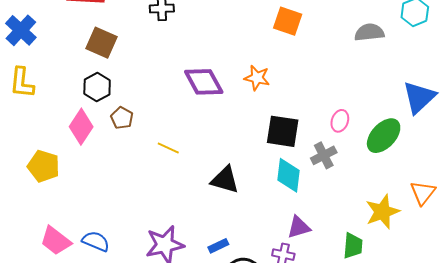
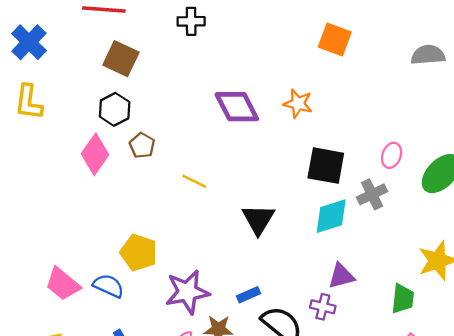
yellow pentagon: (44, 166) -> (139, 253), moved
cyan diamond: (289, 175) -> (331, 216), turned 64
black triangle: (225, 180) -> (258, 219), turned 44

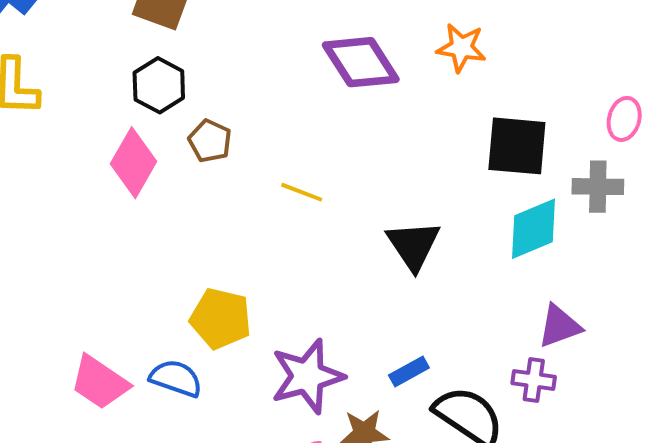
gray cross: (372, 194) -> (598, 187), turned 32

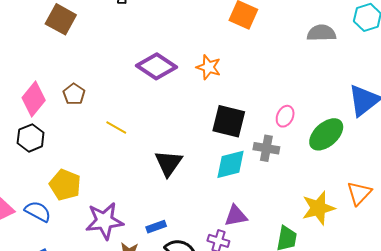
purple diamond: (361, 62) -> (157, 66), turned -33
black hexagon: (159, 85) -> (31, 138), moved

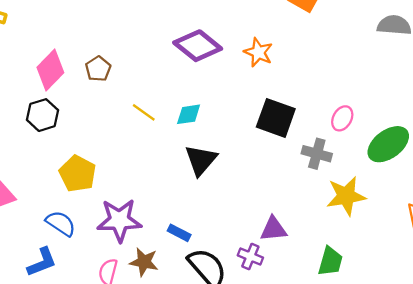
cyan diamond: (230, 164) -> (189, 114), moved, size x0.7
yellow star: (318, 208) -> (346, 196), moved
blue semicircle: (38, 211) -> (61, 223), moved
blue rectangle: (156, 227) -> (179, 233), turned 42

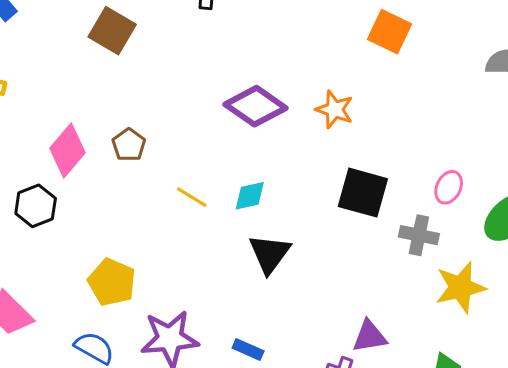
black hexagon: (42, 115) -> (36, 206), moved

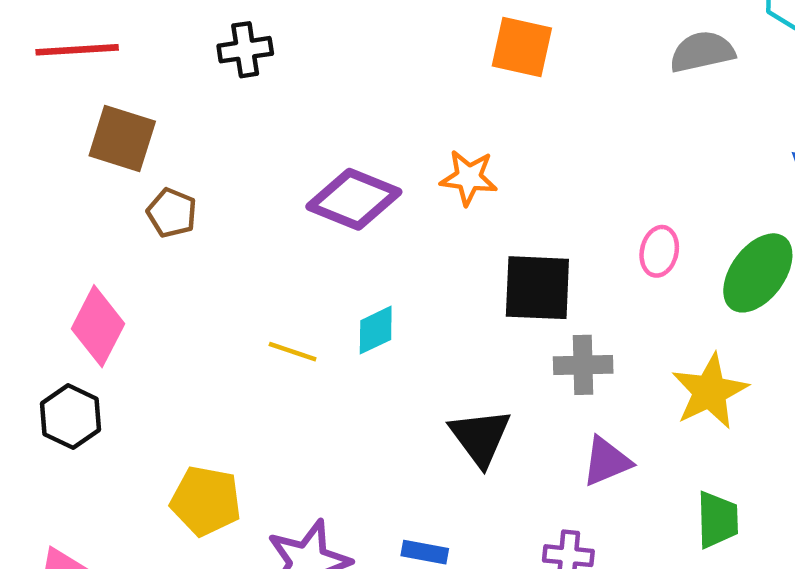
brown pentagon: (129, 145) -> (172, 213), moved
gray cross: (419, 235) -> (583, 365), moved
black triangle: (270, 254) -> (480, 437), moved
purple triangle: (370, 336) -> (607, 461), moved

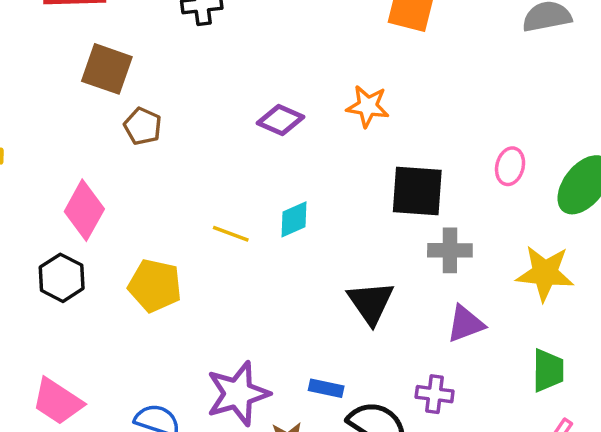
purple diamond: (354, 199) -> (280, 120), size x0.7
yellow star: (710, 391) -> (545, 273), turned 30
yellow pentagon: (206, 501) -> (155, 286), moved

